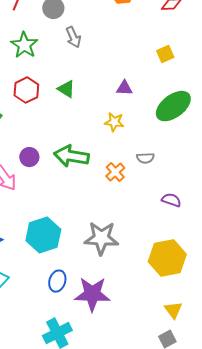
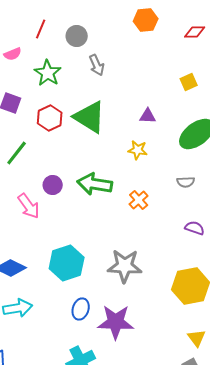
green triangle: (66, 89) -> (90, 117), size x1.8
gray semicircle: (145, 158) -> (186, 182), moved

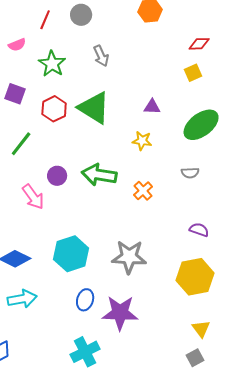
red diamond: (195, 32) -> (199, 44), moved
gray circle: (77, 36) -> (81, 15), moved
purple semicircle: (195, 228) -> (199, 230), moved

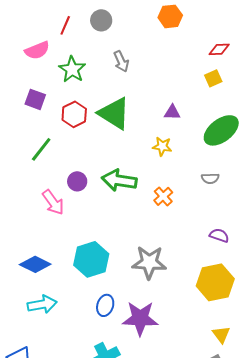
pink semicircle: (17, 45) -> (37, 50), size x1.4

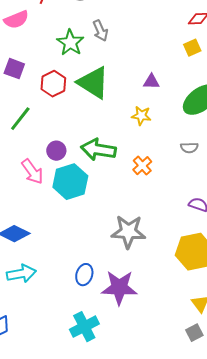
green star: (72, 69) -> (70, 43), moved
cyan hexagon: (91, 259) -> (70, 182), moved

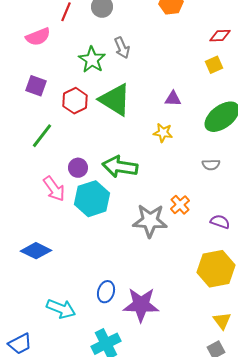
orange cross: (142, 166) -> (180, 205), moved
gray star: (128, 232) -> (150, 221), moved
cyan arrow: (21, 274) -> (61, 309), moved, turned 32

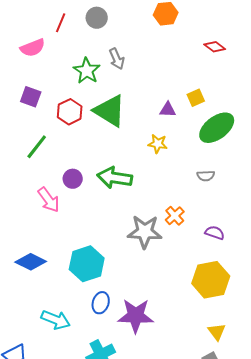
red diamond: (220, 36) -> (215, 47), turned 40
yellow square: (214, 65) -> (196, 98), moved
cyan hexagon: (92, 199) -> (87, 264), moved

